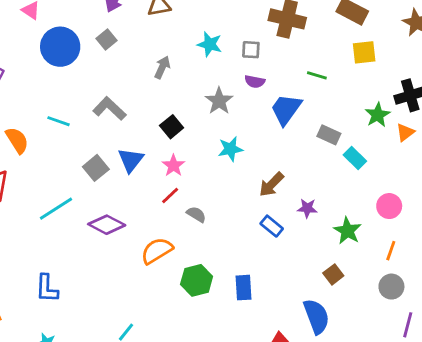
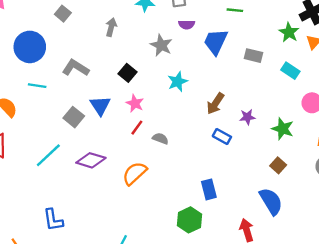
blue circle: (60, 47) -> (30, 47), moved
cyan rectangle: (355, 158) -> (290, 71), moved
green hexagon: (197, 280) -> (189, 220), moved

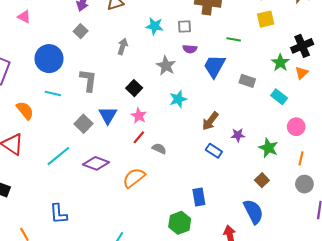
gray L-shape: (76, 68) -> (88, 80), turned 60

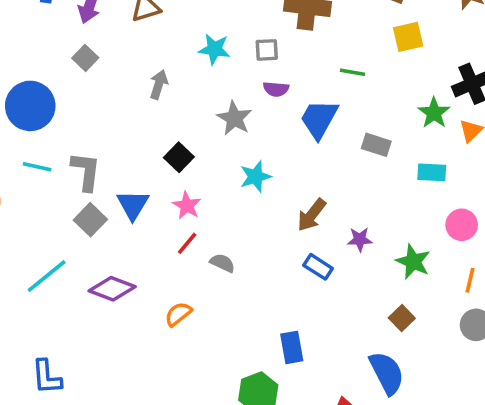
gray L-shape: (88, 80) -> (86, 171), moved
cyan rectangle: (279, 97) -> (432, 172), turned -35
orange semicircle: (134, 178) -> (178, 314), size x0.7

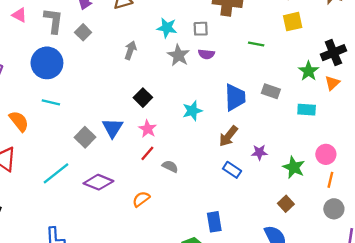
gray star: (234, 118) -> (178, 55), moved
blue trapezoid: (319, 119) -> (235, 97), moved, turned 148
gray L-shape: (86, 171) -> (53, 21), moved
pink circle: (462, 225) -> (326, 154), moved

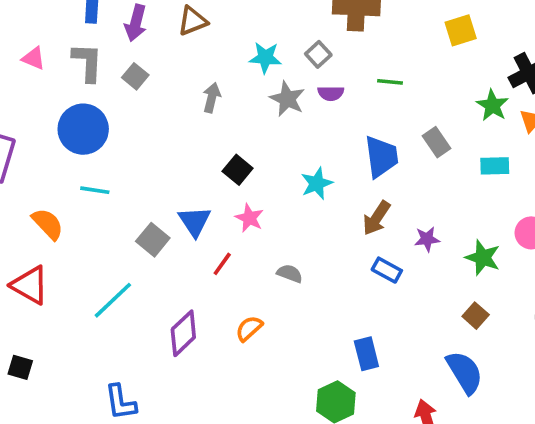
gray square: (201, 29) -> (318, 54), turned -35
green line: (256, 44) -> (390, 82), moved
gray rectangle: (271, 91) -> (436, 142), turned 42
red line: (147, 153) -> (222, 264), moved
purple diamond: (98, 182) -> (183, 333), moved, turned -60

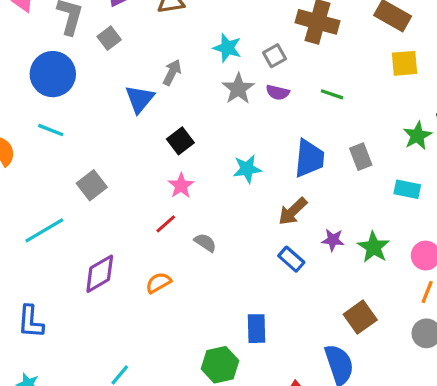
blue triangle: (195, 221) -> (140, 99), moved
green star: (483, 258) -> (374, 247), moved
red line: (222, 264) -> (166, 224), moved
brown square: (476, 316) -> (360, 317), size x1.4

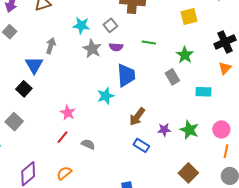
green star: (417, 136) -> (185, 55), moved
black square: (180, 141) -> (24, 89), moved
blue trapezoid: (309, 158) -> (126, 75), moved

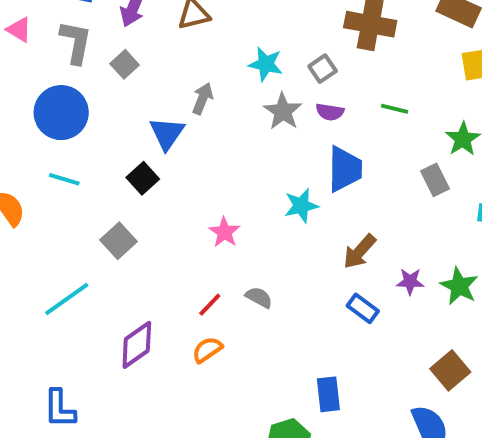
red line: (62, 137) -> (210, 305), moved

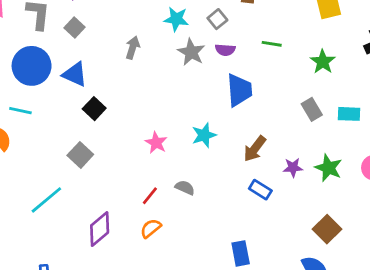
blue triangle: (167, 133) -> (75, 74), moved, turned -36
cyan line: (64, 179) -> (20, 111), moved
gray rectangle: (435, 180) -> (312, 109), moved
cyan star: (301, 206) -> (204, 135), moved

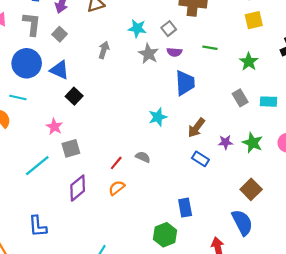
pink star: (156, 143) -> (54, 127), moved
gray square: (80, 155) -> (71, 148), moved, turned 30

